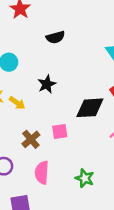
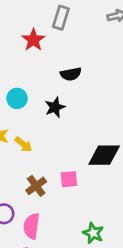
black star: (47, 84) -> (55, 107), moved
pink semicircle: (42, 173) -> (31, 226), moved

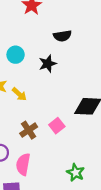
pink square: (69, 179) -> (57, 126), turned -35

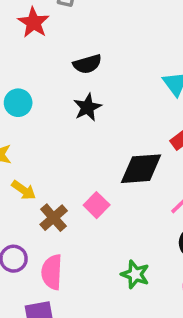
black star: (48, 64) -> (87, 107), moved
yellow arrow: (19, 94) -> (24, 190), moved

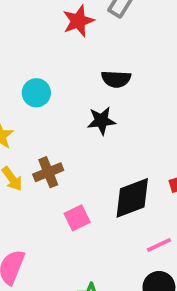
black diamond: (141, 169) -> (132, 198), turned -36
brown cross: (54, 218) -> (48, 172), moved

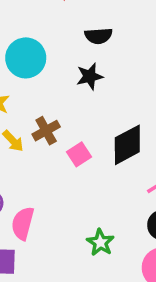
cyan circle: (36, 93) -> (26, 58), size x1.5
pink square: (77, 218) -> (79, 154), moved

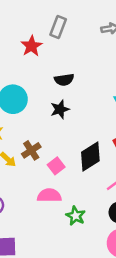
pink semicircle: (23, 223) -> (49, 195), moved, turned 80
green star: (100, 242) -> (76, 216), moved

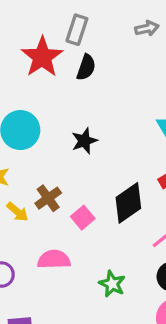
red star: (31, 46) -> (42, 57), size x1.4
black semicircle: (64, 80) -> (86, 67), moved, turned -60
pink semicircle: (49, 195) -> (54, 259), moved

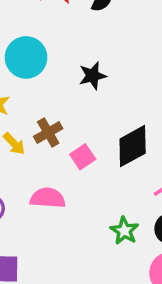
green star: (112, 284) -> (124, 231), moved

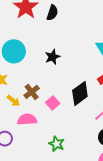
pink semicircle: (48, 198) -> (27, 119), moved
green star: (124, 231) -> (56, 144), moved

